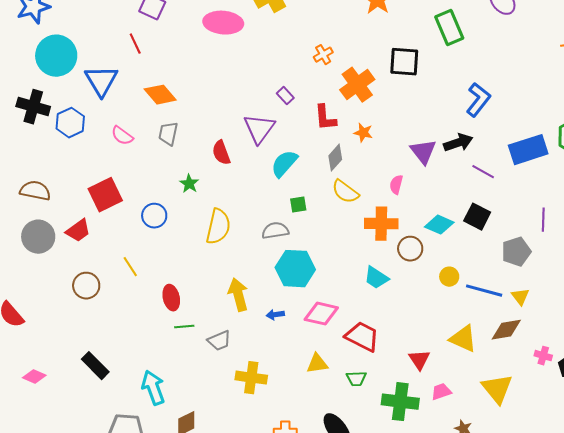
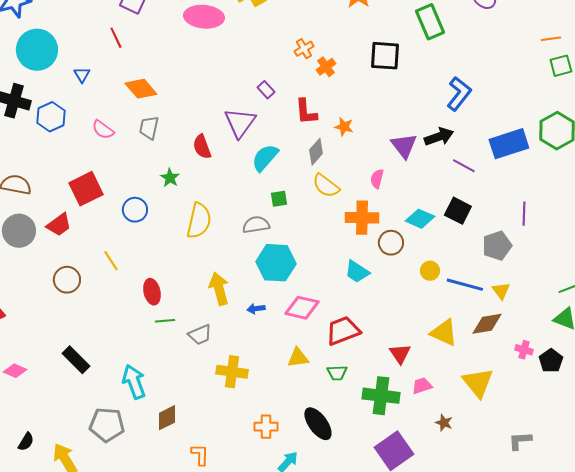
blue triangle: (101, 81) -> (82, 75), size x0.5
orange cross: (357, 85) -> (326, 67), moved, size x0.6
red trapezoid: (362, 337) -> (343, 331), turned -48

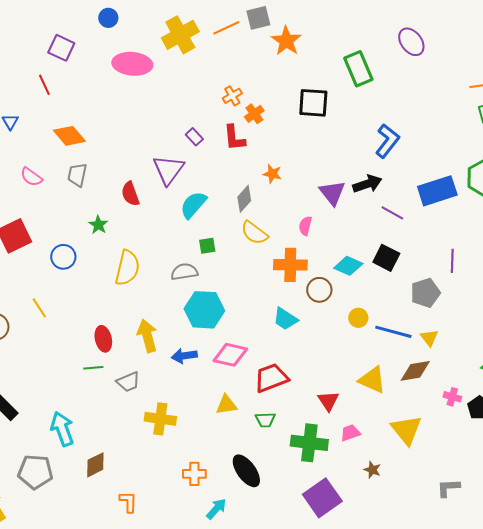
red L-shape: (306, 112) -> (234, 138), moved
red ellipse: (152, 292) -> (103, 339), moved
blue arrow: (256, 309) -> (184, 356), size x1.4

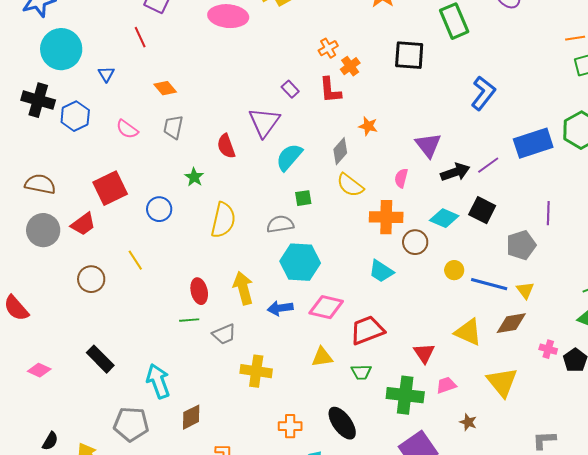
orange diamond: (69, 136) -> (165, 88), size x0.7
black arrow: (367, 184) -> (455, 172), moved
purple line: (392, 213) -> (488, 165), turned -65

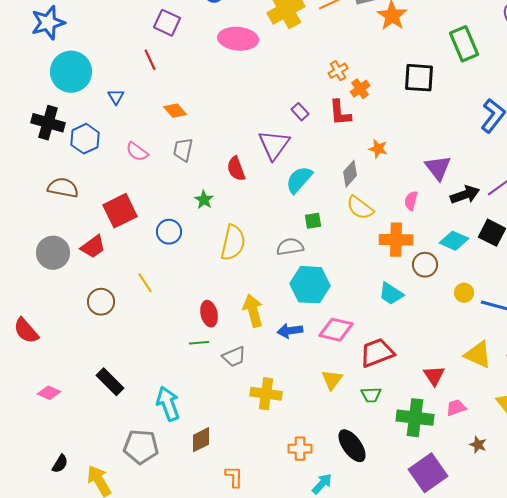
brown semicircle: (40, 184) -> (63, 188), moved
yellow triangle: (322, 357) -> (332, 380), turned -45

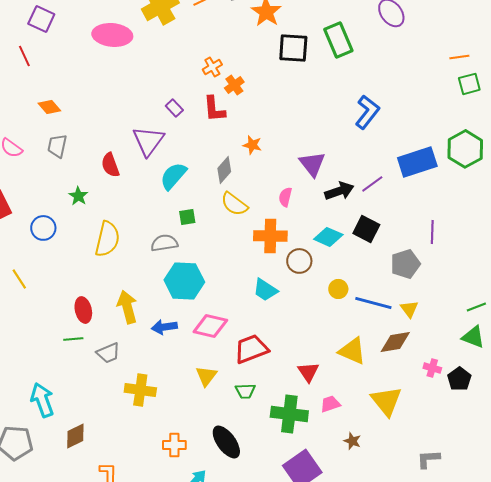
black square: (419, 78) -> (293, 48), moved

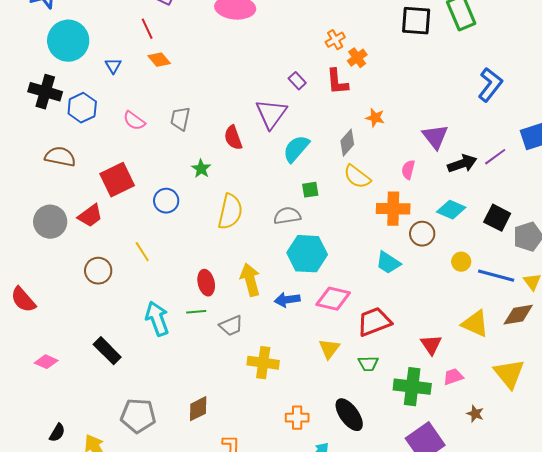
orange diamond: (49, 107) -> (159, 60), moved
black square: (366, 229) -> (497, 218), moved
cyan arrow: (42, 400) -> (157, 319), moved

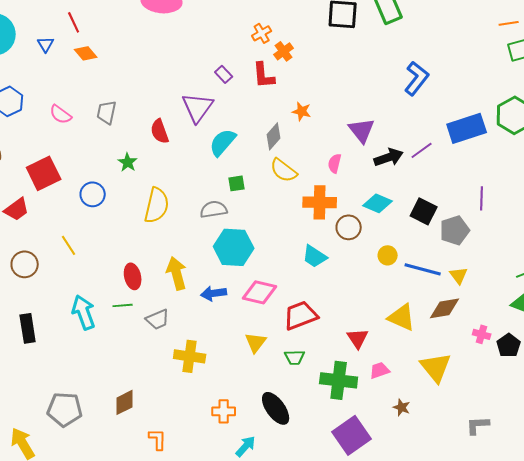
blue triangle: (113, 66) -> (46, 44), moved
black rectangle: (107, 351) -> (28, 328), moved, turned 36

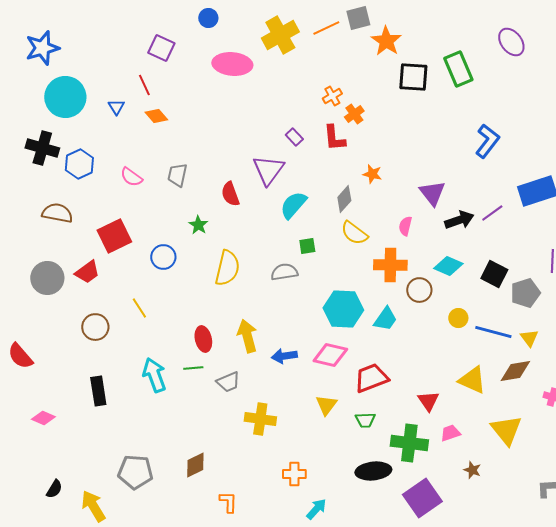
cyan hexagon: (234, 247) -> (343, 309), moved
cyan trapezoid: (315, 256) -> (385, 319), turned -88
black ellipse: (276, 408) -> (373, 471), moved, turned -60

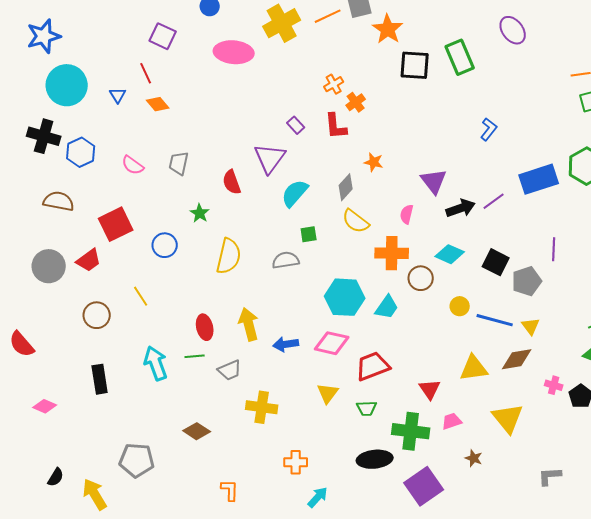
blue L-shape: (487, 141) -> (489, 129), size x0.7
yellow triangle: (472, 380) -> (474, 368), turned -32
brown diamond: (195, 465) -> (197, 431), moved, turned 60

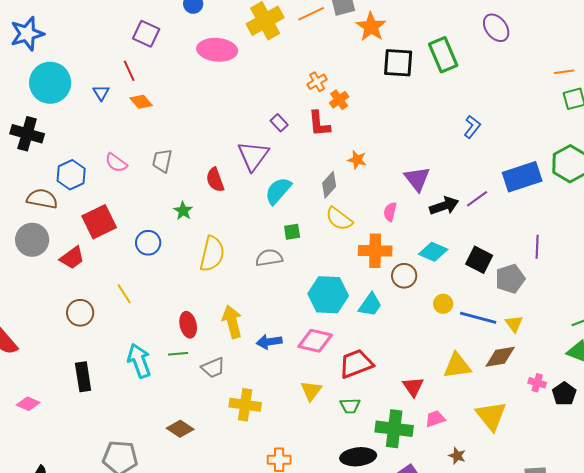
blue hexagon: (81, 152) -> (71, 175), moved
gray circle: (49, 266) -> (32, 240), moved

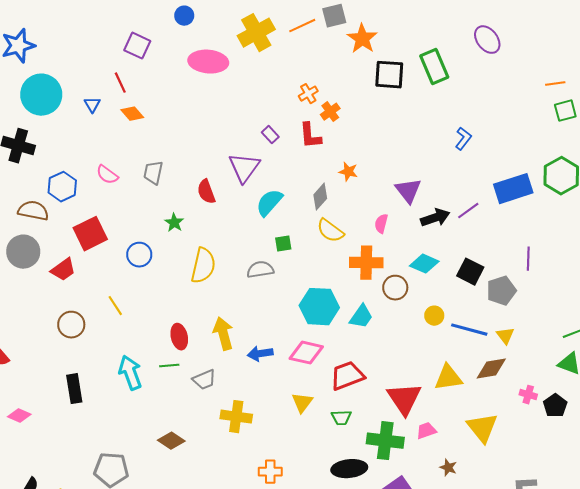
red triangle: (413, 387) -> (404, 399), size x1.6

